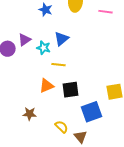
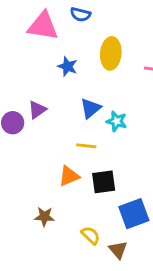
cyan star: (44, 48) -> (117, 121), moved

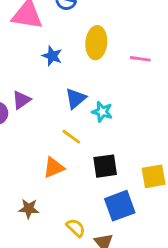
yellow line: (86, 146) -> (71, 137), turned 30
black square: (104, 182) -> (105, 166), moved

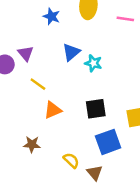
purple triangle: (21, 100) -> (26, 53), turned -35
yellow line: (71, 137) -> (38, 84), moved

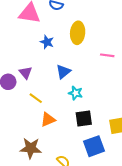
pink line: (125, 19) -> (107, 55), moved
cyan star: (93, 63) -> (76, 93), moved
brown star: (32, 144) -> (31, 148), size x1.5

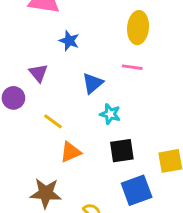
yellow ellipse: (78, 33) -> (138, 28), moved
pink line: (107, 55) -> (132, 67), moved
purple triangle: (26, 73) -> (38, 73), moved

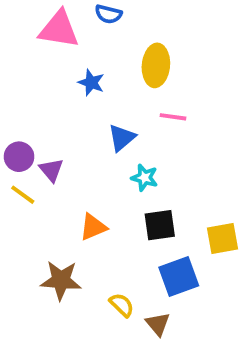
yellow ellipse: (138, 28) -> (156, 65), moved
purple triangle: (38, 73) -> (51, 170), moved
yellow line: (53, 121) -> (23, 195), moved

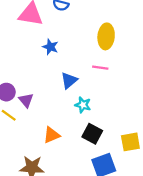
yellow ellipse: (156, 65) -> (106, 36), moved
black square: (160, 225) -> (92, 134), turned 36

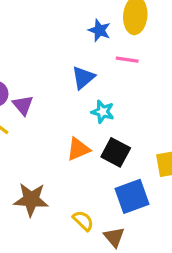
blue star: (50, 47) -> (99, 30), moved
orange triangle: (52, 135) -> (78, 149), moved

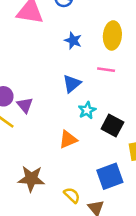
blue star: (99, 30) -> (73, 41), moved
cyan star: (103, 112) -> (87, 110), turned 30
black square: (116, 152) -> (112, 125), moved

